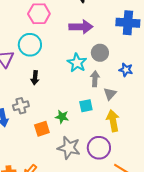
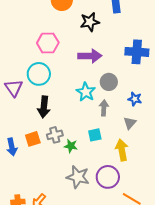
black arrow: (35, 78) -> (44, 107), size x1.5
gray triangle: (110, 94) -> (130, 123), moved
gray cross: (21, 106) -> (55, 135), moved
orange square: (42, 129) -> (33, 139), moved

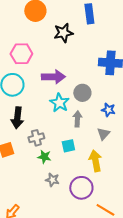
purple arrow: (90, 56) -> (53, 77), moved
gray cross: (55, 135) -> (36, 138), moved
gray star: (78, 177) -> (52, 180), moved, size x0.6

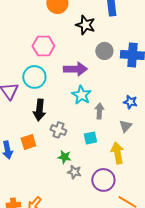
black star: (63, 33) -> (85, 25), turned 30
gray circle: (82, 93) -> (104, 51), moved
gray cross: (36, 138) -> (58, 130), turned 35
green star: (44, 157) -> (64, 157), moved

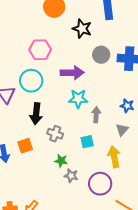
cyan star: (81, 95) -> (78, 99), turned -30

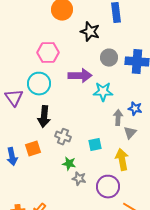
cyan star: (78, 99) -> (103, 92), moved
gray arrow: (96, 115) -> (118, 118), moved

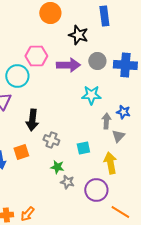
purple arrow: (80, 76) -> (68, 65), moved
cyan circle: (39, 84) -> (17, 76), moved

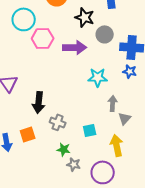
gray circle: (97, 61) -> (105, 34), moved
cyan circle: (17, 76) -> (24, 19), moved
blue star: (123, 112) -> (130, 71), moved

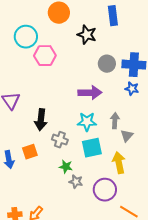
gray circle: (105, 34) -> (107, 64), moved
purple arrow: (75, 47) -> (90, 93), moved
cyan star: (98, 77) -> (87, 122), moved
cyan square: (90, 130) -> (92, 148), size x1.5

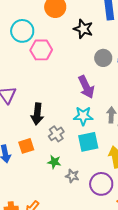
purple arrow: (90, 93) -> (86, 87), turned 65
gray cross: (60, 140) -> (56, 134), turned 35
green star: (66, 167) -> (54, 162), moved

